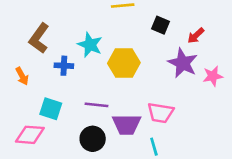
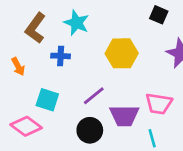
cyan star: (90, 45) -> (77, 23), moved
purple line: (97, 105) -> (94, 96), turned -45
pink diamond: (30, 135) -> (26, 126), turned 32

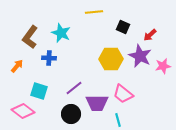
yellow hexagon: (122, 53) -> (111, 59), moved
orange arrow: (18, 67) -> (17, 66), turned -112
pink trapezoid: (159, 104) -> (123, 94), turned 30

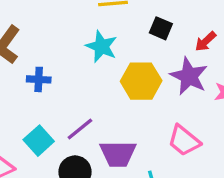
cyan star: (61, 33) -> (101, 46), moved
cyan square: (39, 91) -> (39, 141), moved, turned 30
pink trapezoid: (123, 94) -> (184, 141), moved

